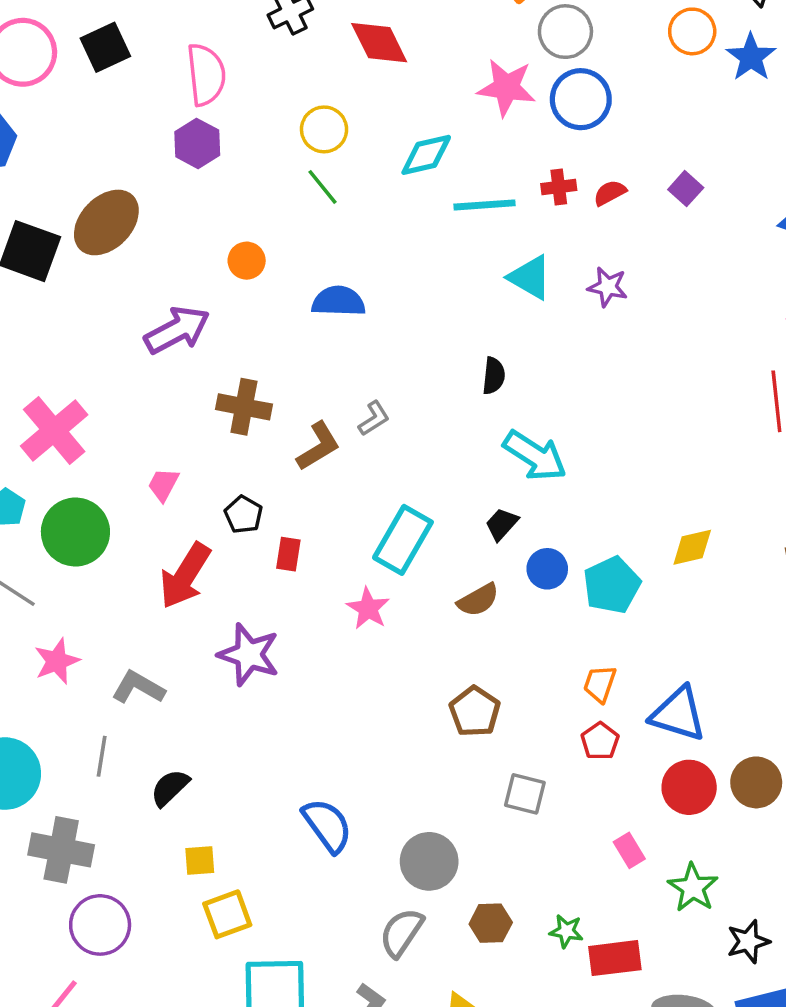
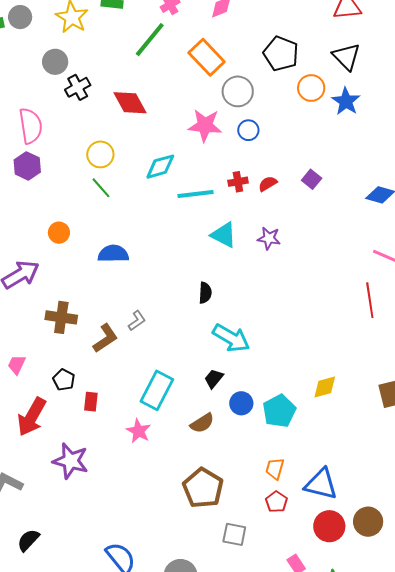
blue circle: (581, 99) -> (248, 130), size x0.6
brown pentagon: (475, 712) -> (203, 488), size x1.4

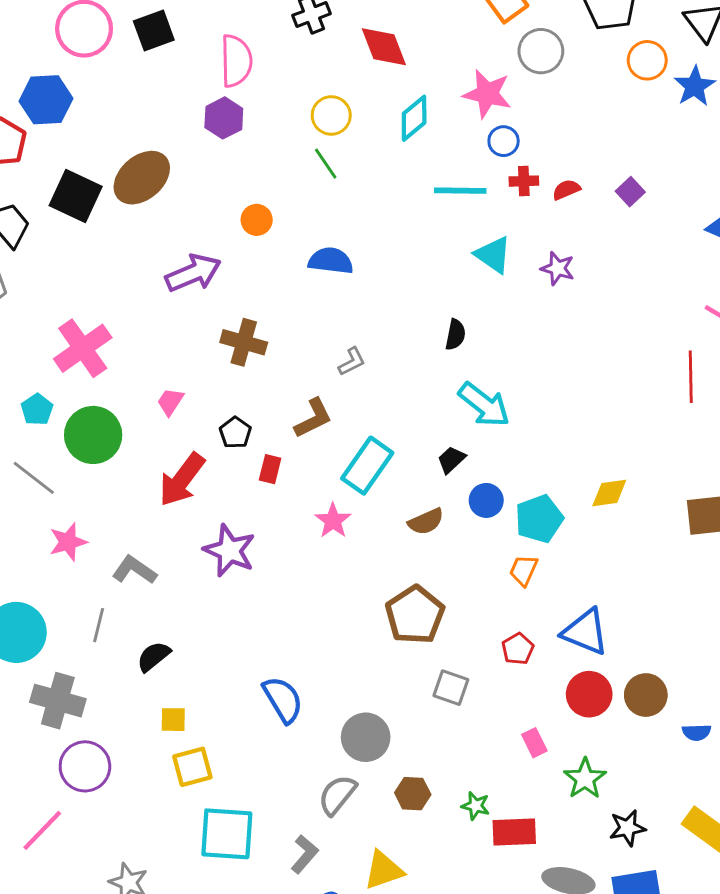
blue circle: (248, 130) -> (504, 141), moved
cyan diamond: (160, 167) -> (414, 118), moved, turned -32
brown L-shape: (105, 338) -> (313, 418), moved
orange trapezoid: (275, 469) -> (524, 570), moved

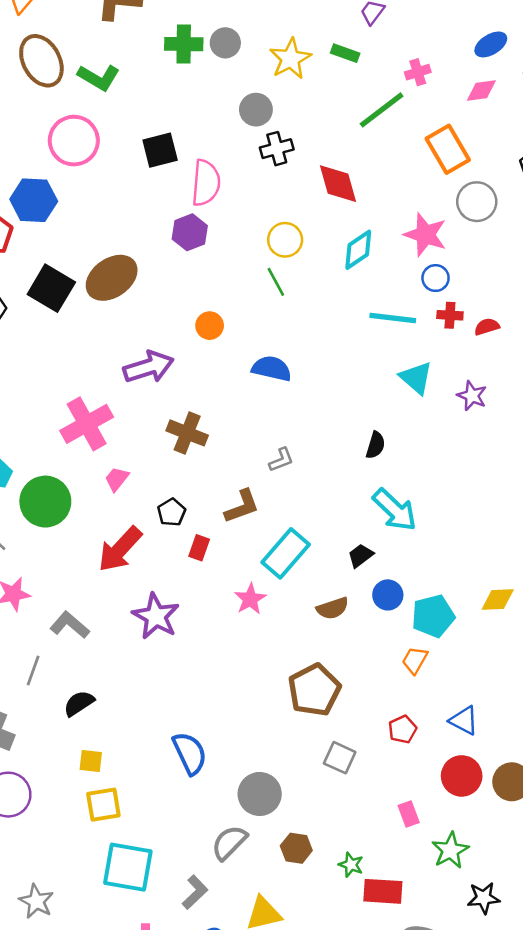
black square: (154, 30) -> (160, 150), moved
pink cross: (83, 348) -> (87, 424), moved
blue triangle: (585, 632) -> (464, 720), size x0.7

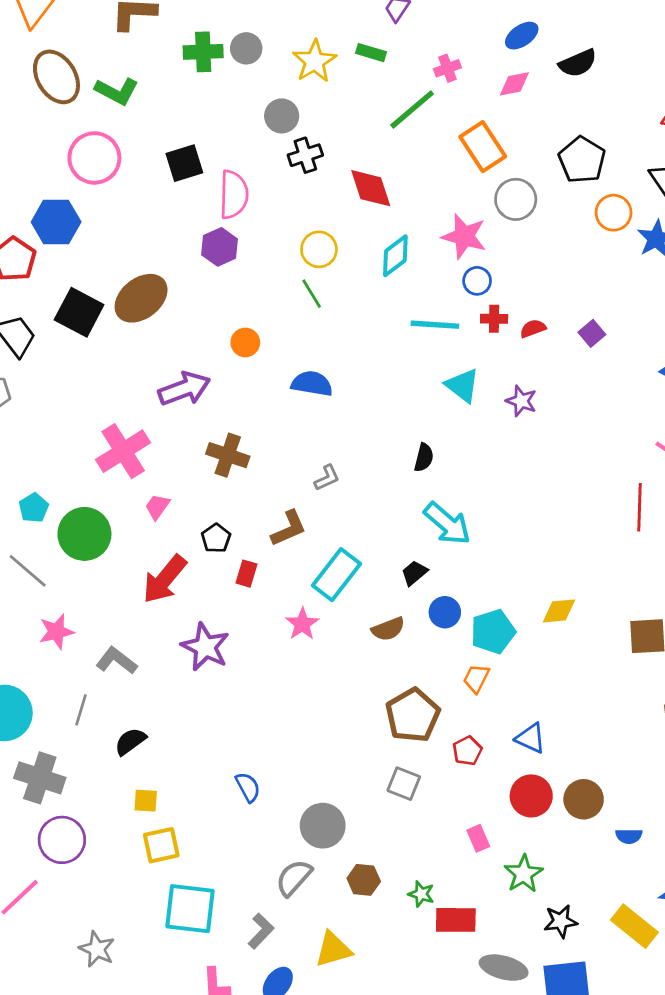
brown pentagon: (314, 690) -> (413, 715), moved
blue semicircle: (190, 753) -> (248, 787), size x0.7

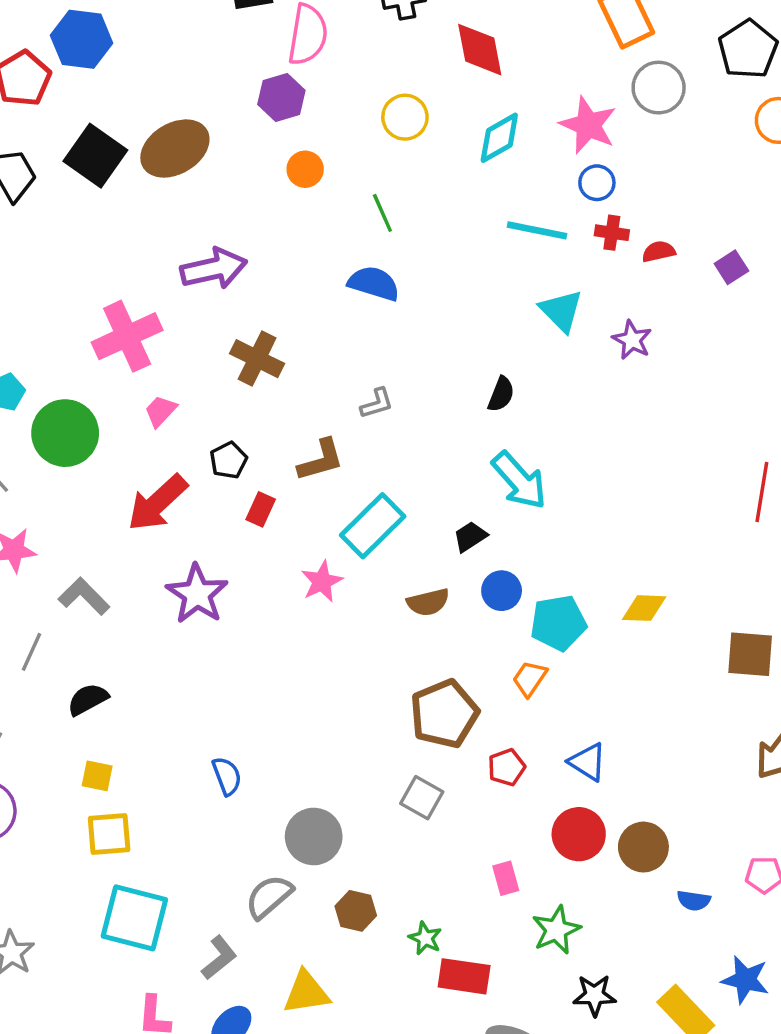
green line: (312, 294) -> (382, 213), moved
orange circle: (245, 342) -> (305, 169), moved

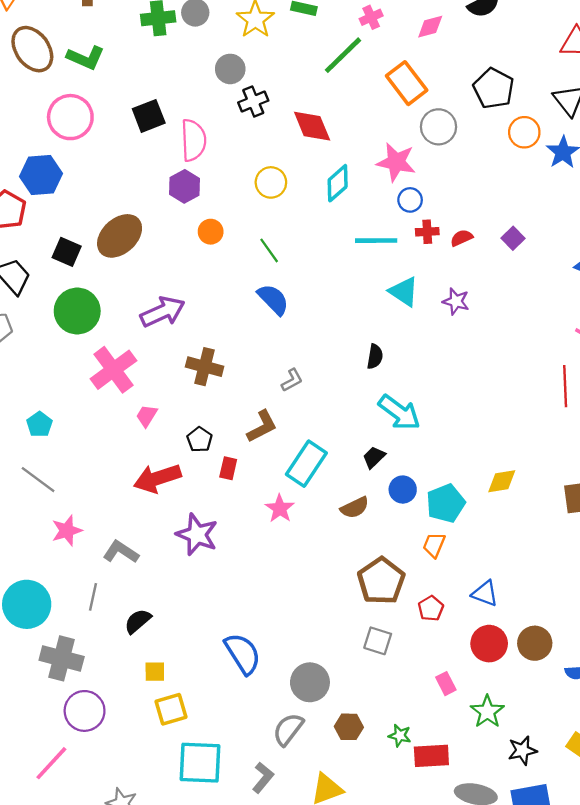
black square: (95, 156) -> (67, 252), size x0.7
blue semicircle: (374, 283) -> (273, 299), turned 40
green circle: (65, 433) -> (77, 311), moved
red arrow: (157, 503) -> (157, 478), turned 36
blue semicircle: (227, 776) -> (243, 654), size x1.6

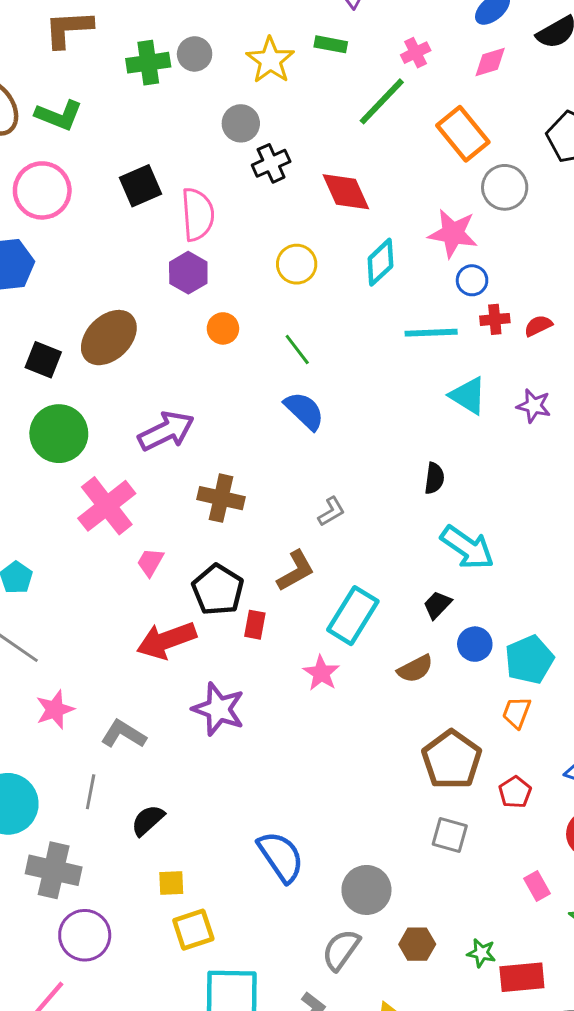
black pentagon: (200, 440) -> (218, 590), size x1.6

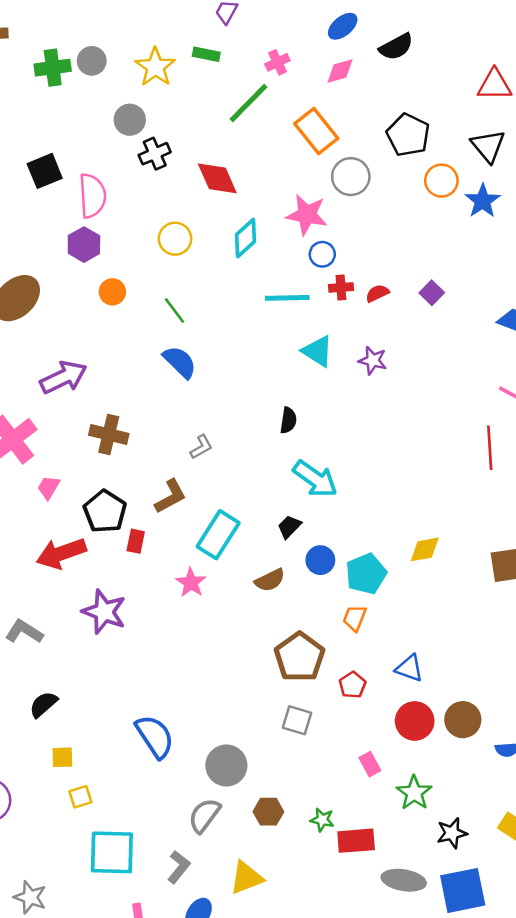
yellow square: (193, 930) -> (80, 797), size x0.7

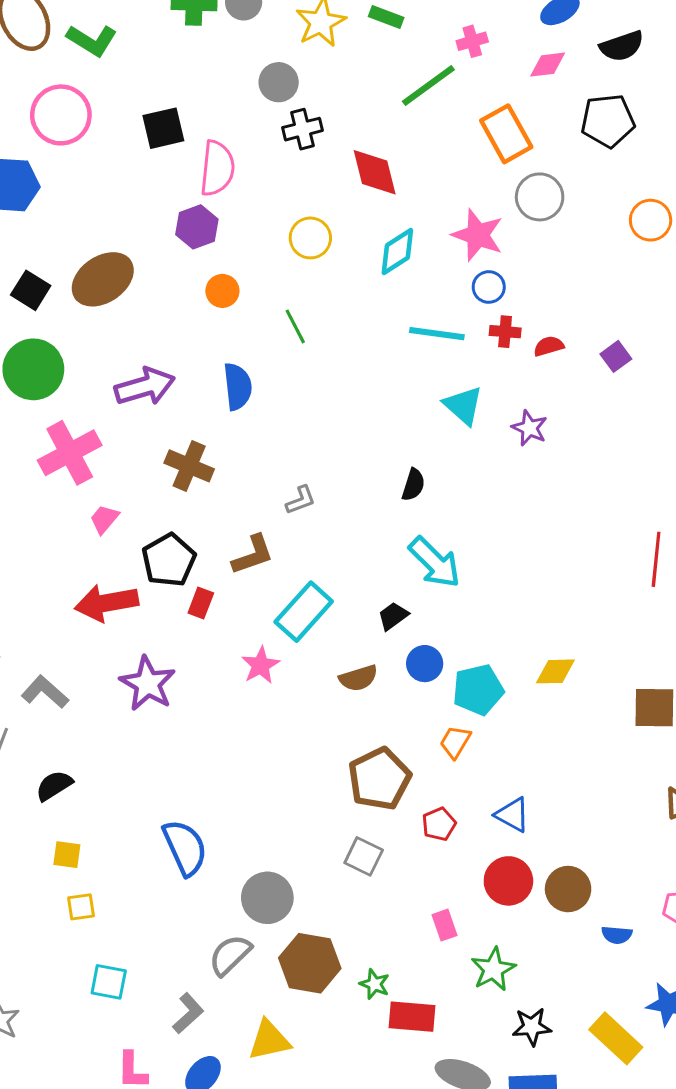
black pentagon: (408, 135) -> (608, 121), moved, turned 30
blue semicircle: (180, 362) -> (238, 387), moved, turned 30
brown hexagon: (268, 812) -> (310, 963), size x1.6
cyan square: (112, 852) -> (109, 982), size x0.6

